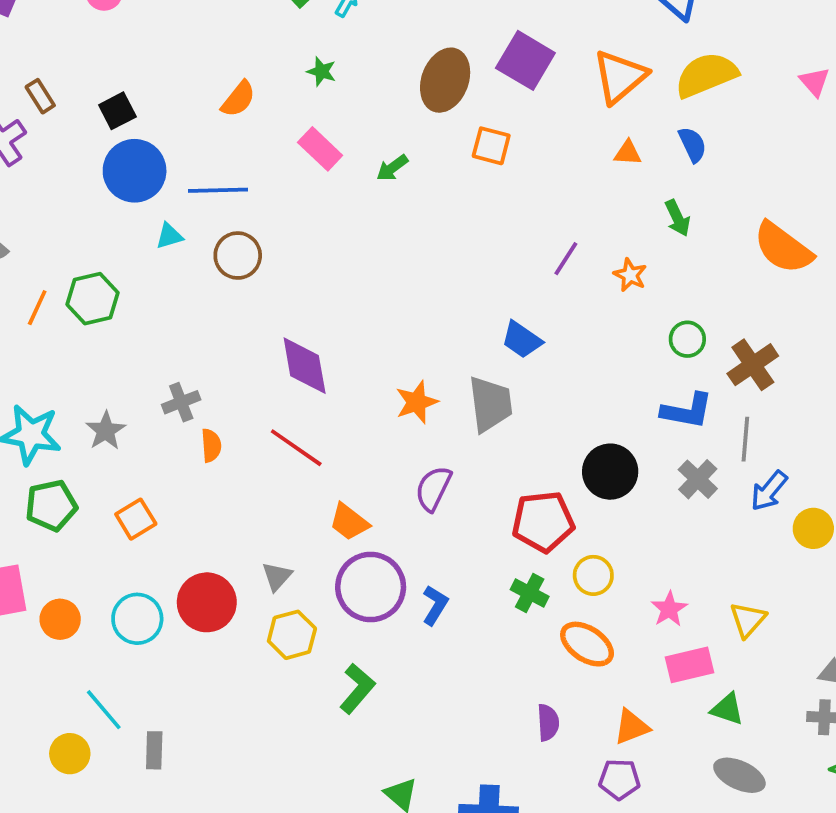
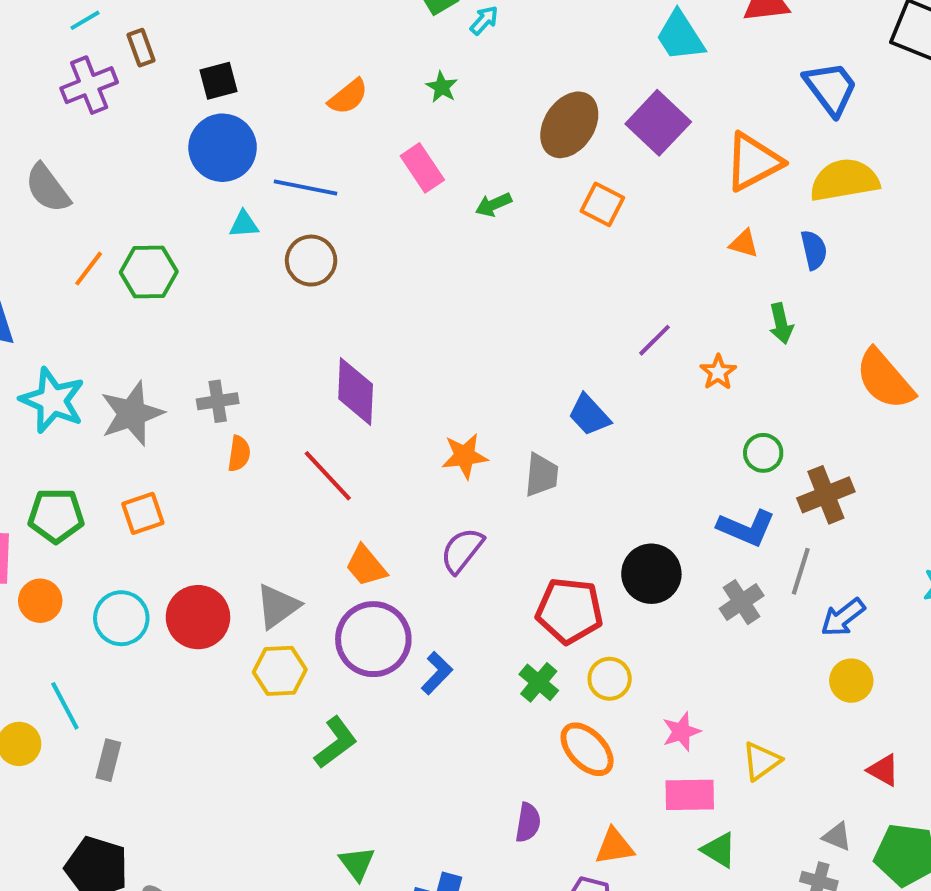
gray trapezoid: (490, 404) -> (541, 475), size x0.7
gray star: (106, 431) -> (132, 414), size x1.5
blue arrow: (769, 491) -> (843, 617), moved
green pentagon: (51, 505) -> (56, 516), moved
gray triangle: (277, 576) -> (278, 606), size x1.4

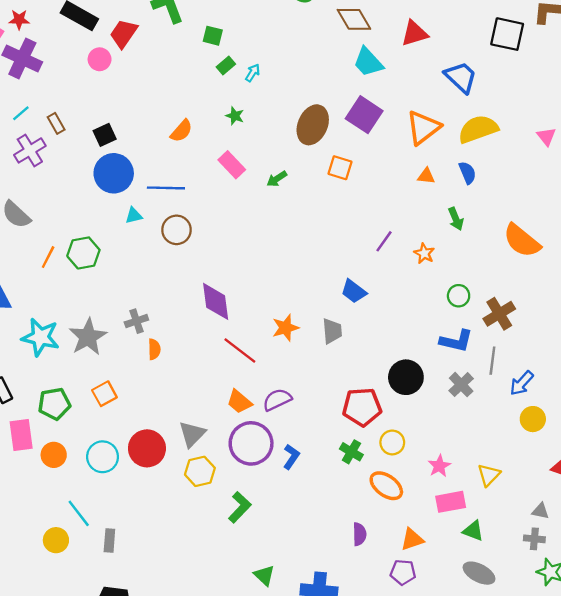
red line: (328, 476) -> (240, 351), moved
purple semicircle: (462, 550) -> (277, 400), moved, turned 36

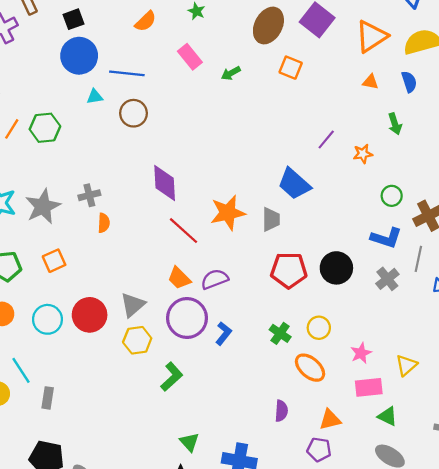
orange star: (424, 253) -> (363, 154), turned 30
blue trapezoid: (354, 291) -> (294, 184), size x1.4
orange star: (285, 328) -> (228, 213), size x1.4
red pentagon: (362, 407) -> (289, 270), moved

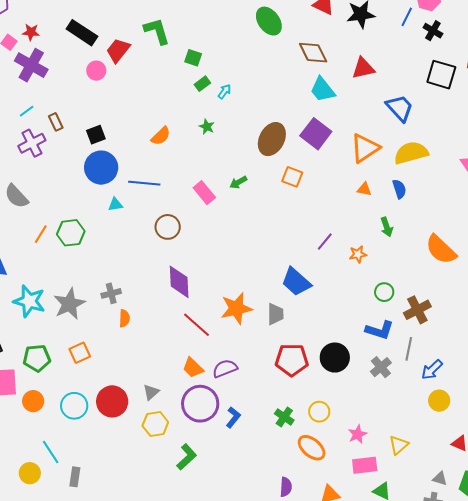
pink rectangle: (190, 57) -> (204, 193), moved
brown circle: (133, 113) -> (168, 227), moved
gray triangle: (133, 305) -> (151, 392), size x0.7

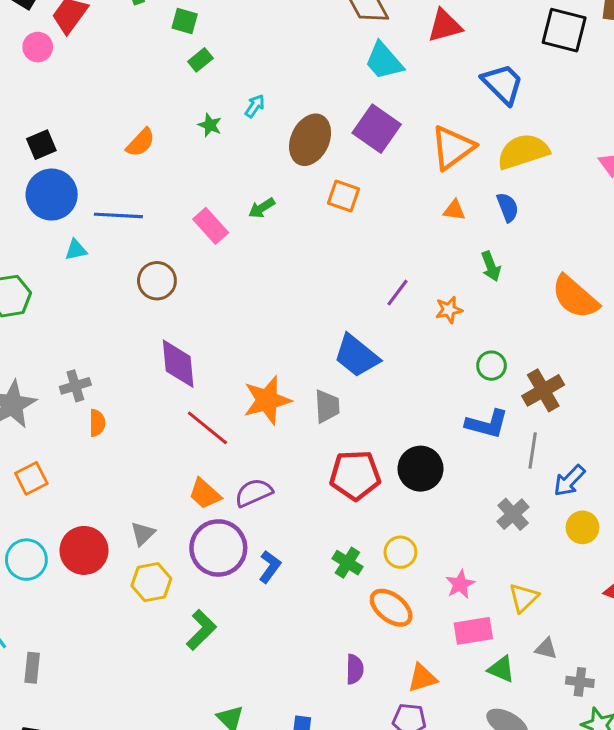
cyan arrow: (224, 91) -> (255, 106), moved
gray cross: (381, 367) -> (513, 514), moved
gray triangle: (440, 479) -> (546, 648), moved

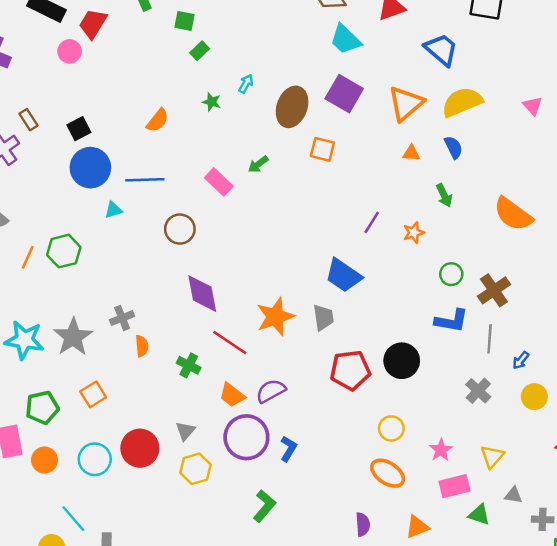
blue arrow: (569, 481) -> (521, 360), size x0.7
green cross: (347, 563) -> (189, 365), moved
green L-shape: (201, 630) -> (264, 506), moved

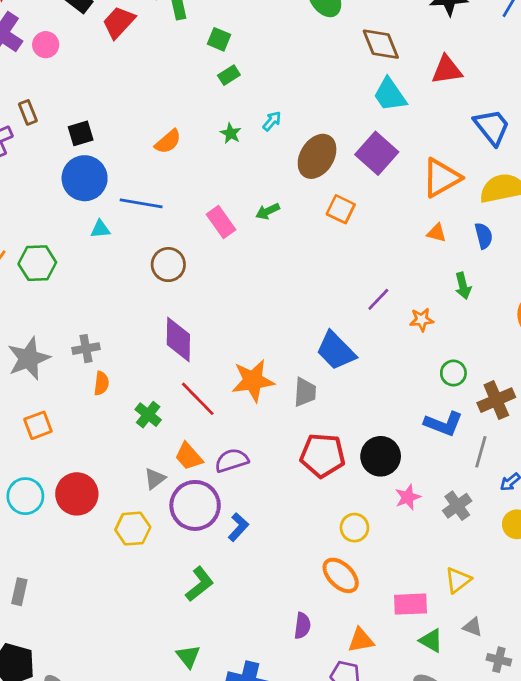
pink circle: (70, 51) -> (46, 45), moved
gray triangle: (185, 431) -> (155, 479), moved
pink star: (441, 450) -> (408, 497), moved

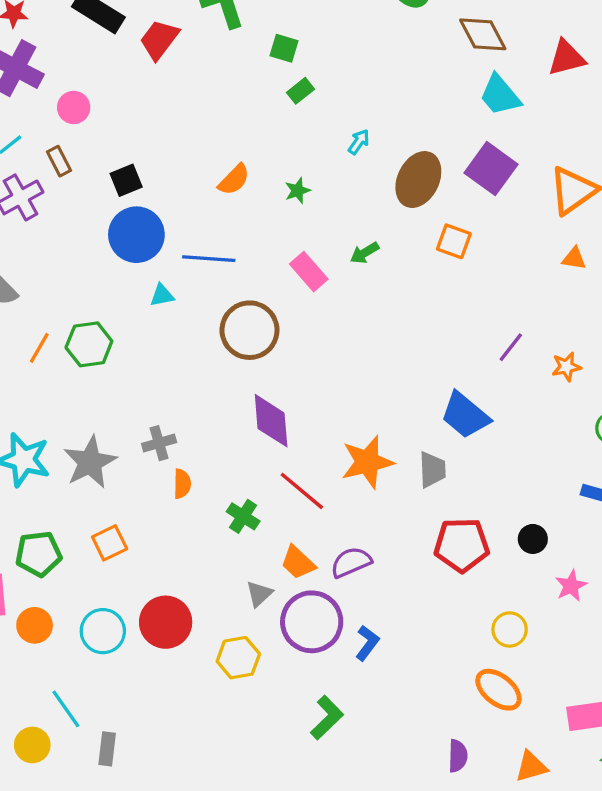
pink circle: (46, 45) -> (74, 107), moved
green star: (231, 133) -> (298, 191), moved, turned 30
brown circle: (168, 265) -> (250, 330), size x1.4
black circle: (381, 456) -> (533, 539), size x0.6

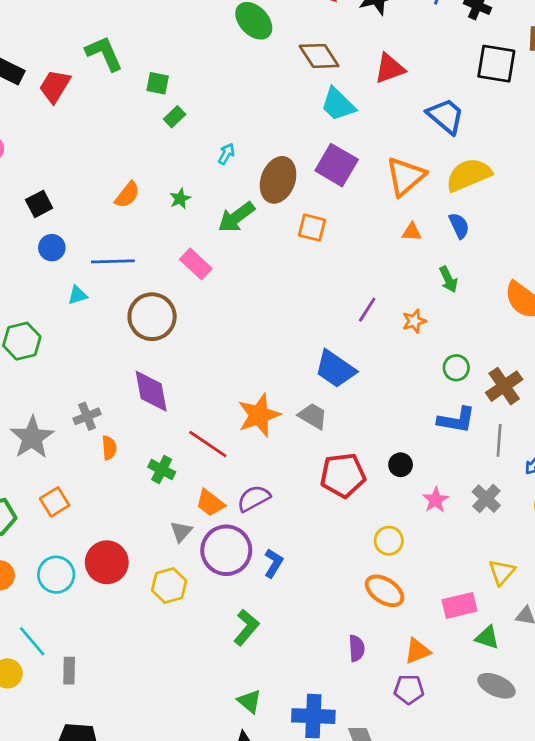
blue circle: (136, 235) -> (52, 248), size x0.6
green arrow: (365, 253) -> (236, 217), moved, size x1.6
purple diamond: (271, 421) -> (151, 391), moved
gray trapezoid: (432, 470) -> (313, 416), turned -52

